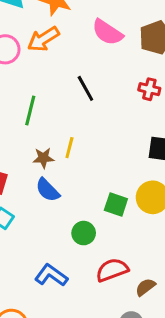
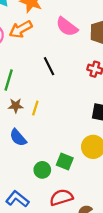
brown star: (43, 158) -> (16, 106), moved
green square: (116, 205) -> (65, 161), moved

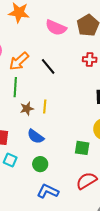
orange arrow: (21, 29) -> (19, 61), moved
green circle: (42, 170) -> (40, 164), moved

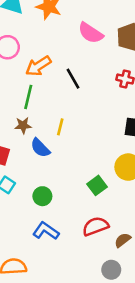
brown star: (27, 109) -> (23, 125), moved
blue semicircle: (36, 136) -> (40, 148), moved
green square: (82, 148) -> (97, 185), turned 35

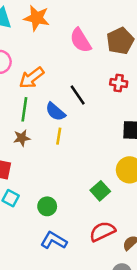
pink semicircle: (91, 33) -> (81, 40), turned 30
black line: (73, 79) -> (78, 95), moved
blue semicircle: (40, 148) -> (55, 112), moved

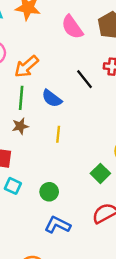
black line: (78, 95) -> (84, 79), moved
yellow line: (59, 136) -> (58, 134), moved

